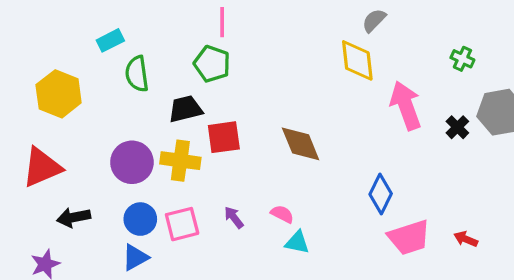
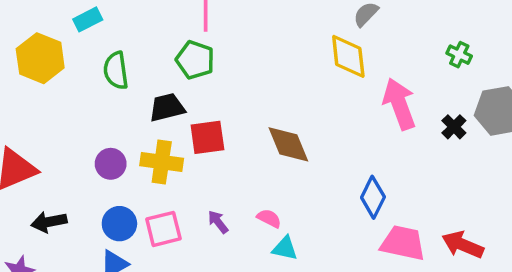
cyan rectangle: (110, 40) -> (88, 19), moved
yellow hexagon: (59, 94) -> (40, 58), moved
purple circle: (132, 162) -> (111, 164), size x0.7
pink trapezoid: (409, 237) -> (403, 243), turned -150
red arrow: (466, 239) -> (463, 245), size x1.6

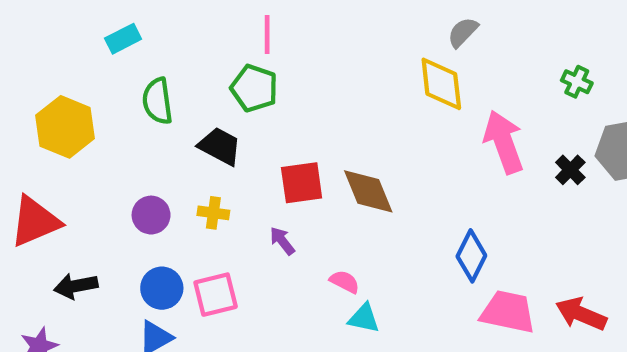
yellow hexagon: (40, 58) -> (65, 127), moved
black trapezoid: (167, 107) -> (220, 146), turned 42
red square: (207, 137) -> (302, 183), moved
yellow cross: (162, 162) -> (213, 213), size x0.6
purple arrow: (218, 222) -> (282, 241), moved

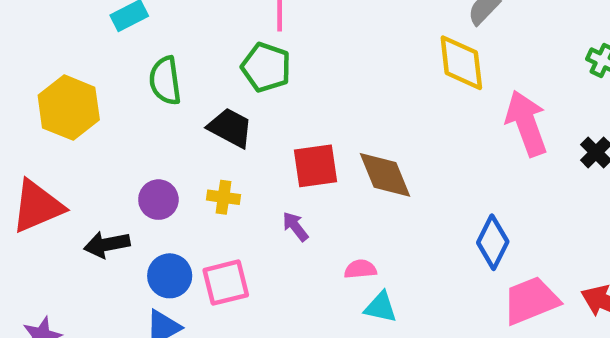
pink semicircle: (345, 282) -> (360, 269), turned -32
black arrow: (76, 286) -> (107, 244), moved
pink trapezoid: (508, 312) -> (531, 301), turned -34

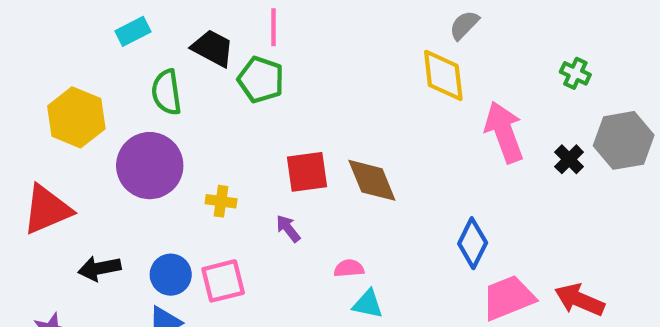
black trapezoid: (230, 128) -> (213, 48), moved
purple circle: (158, 200) -> (150, 166), moved, size x1.8
black arrow: (107, 244) -> (99, 268), moved

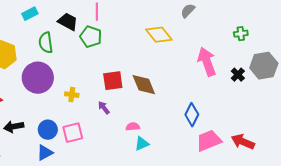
green cross: (575, 73) -> (241, 34), turned -32
yellow diamond: (443, 75) -> (159, 35), moved, turned -32
cyan triangle: (368, 304) -> (142, 144), turned -35

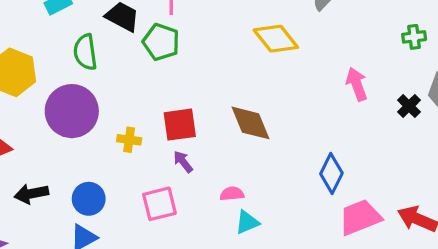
pink arrow: (207, 62) -> (357, 84), size x0.7
red square: (113, 81) -> (180, 125), moved
pink square: (73, 133) -> (159, 204), moved

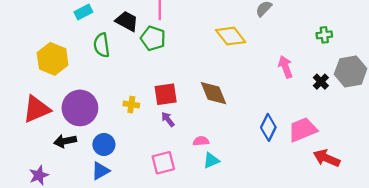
purple circle: (72, 111) -> (80, 108), moved
pink square: (159, 204) -> (163, 163), moved
pink trapezoid: (360, 217) -> (303, 130), moved

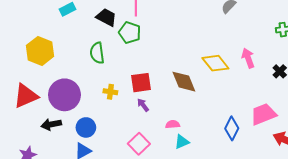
yellow diamond: (231, 36) -> (215, 63), moved
green semicircle: (102, 45) -> (97, 53), moved
blue diamond: (268, 127) -> (232, 128), moved
pink square: (163, 163) -> (139, 144), turned -30

